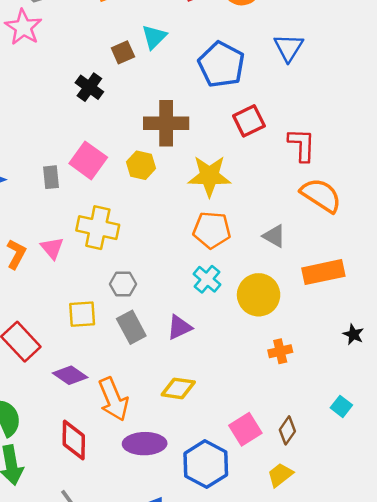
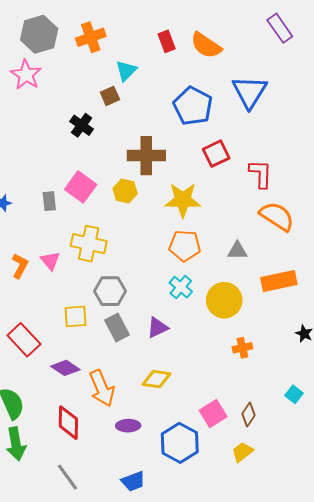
cyan triangle: (154, 37) -> (126, 71), moved
blue triangle: (289, 48) -> (250, 92), size x1.4
gray triangle: (274, 236) -> (237, 251), turned -30
gray hexagon: (123, 284) -> (110, 291), size x1.4
purple ellipse: (145, 444) -> (128, 426), size x0.7

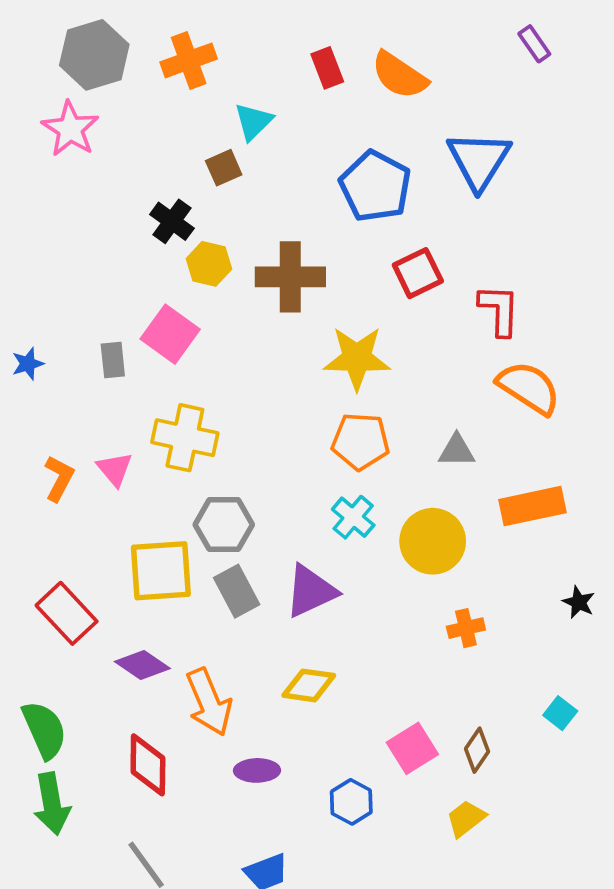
purple rectangle: (280, 28) -> (534, 44), size x0.7
yellow hexagon: (125, 191) -> (209, 264), moved
yellow square: (76, 316) -> (161, 571), size x1.5
purple triangle: (157, 328) -> (311, 591), size x1.4
blue hexagon: (180, 443) -> (351, 802), size x0.6

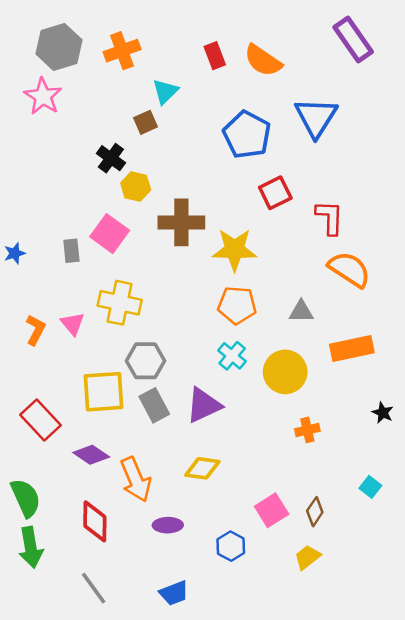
purple rectangle: (534, 44) -> (353, 40), size x1.8
brown cross: (290, 277) -> (181, 222), moved

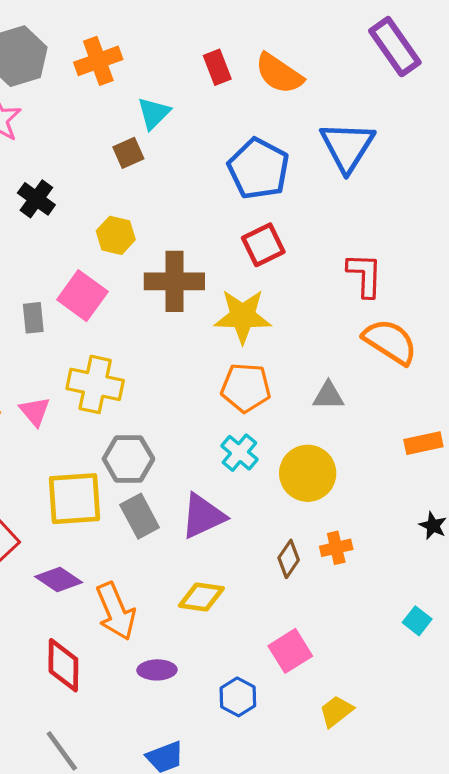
black cross: (111, 158) -> (36, 199), moved
red square: (275, 193) -> (263, 245), moved
orange rectangle: (352, 348) -> (423, 443), moved, size x0.7
brown diamond: (315, 512) -> (289, 559), moved

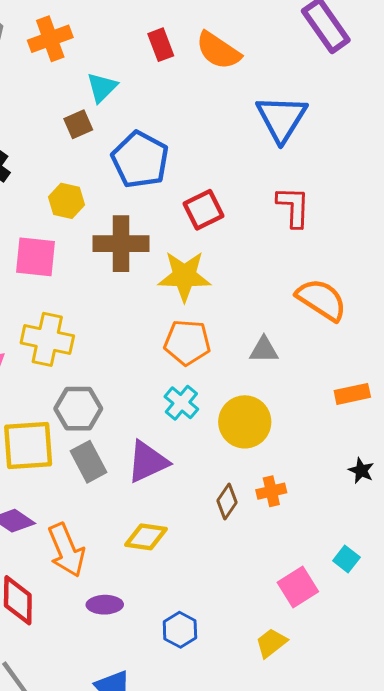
blue pentagon: (258, 169) -> (140, 160), moved
red L-shape: (365, 275) -> (293, 207), moved
pink square: (82, 296) -> (36, 257), turned -30
pink square: (290, 651) -> (298, 587), moved

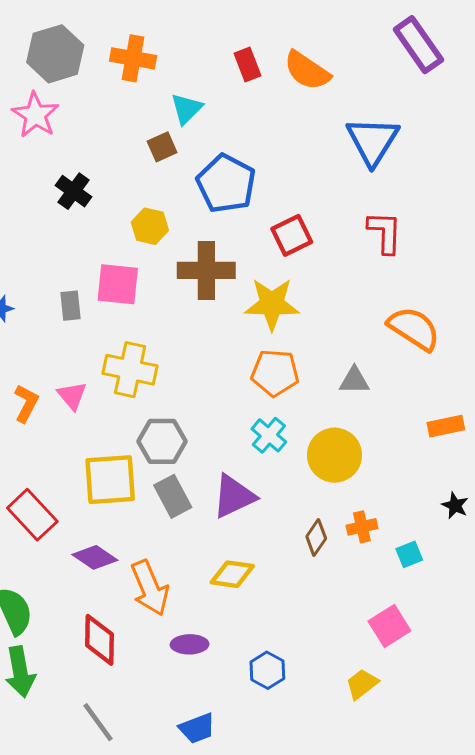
orange cross: (50, 39) -> (133, 58), turned 30
cyan square: (346, 559) -> (409, 554), moved, turned 30

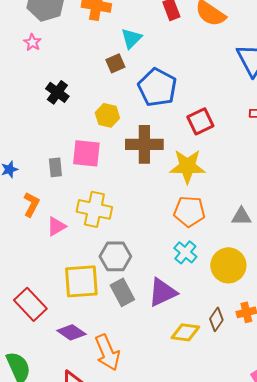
pink star: (35, 115) -> (32, 42), size x0.6
pink triangle: (72, 396) -> (56, 226), turned 40
orange L-shape: (26, 403) -> (31, 204), moved
yellow diamond: (232, 574) -> (185, 332), moved

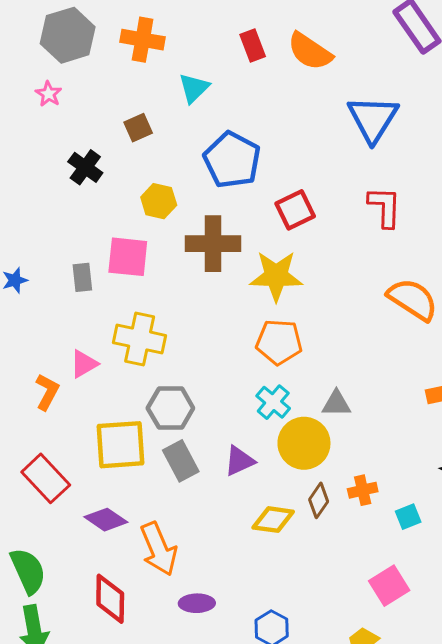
brown square: (115, 63) -> (138, 128), moved
orange L-shape: (31, 204) -> (47, 392), moved
gray triangle: (241, 216) -> (336, 404), moved
yellow circle: (228, 265) -> (304, 443), moved
purple triangle: (162, 292) -> (239, 461), size x0.7

